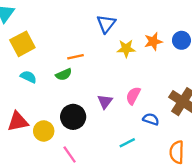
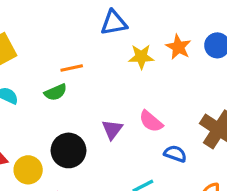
blue triangle: (106, 24) -> (114, 23), turned 42
orange star: (153, 41) -> (178, 47), turned -30
pink semicircle: (133, 96) -> (151, 121), turned -78

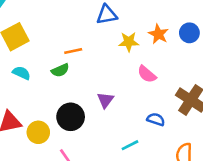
pink semicircle: (151, 121) -> (147, 74), moved

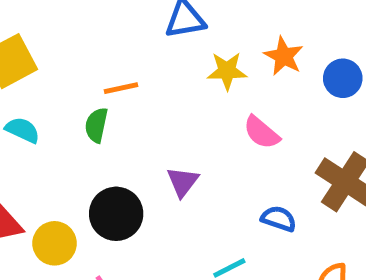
blue circle: (189, 33) -> (343, 78), moved
green semicircle: (60, 70) -> (96, 125), turned 126

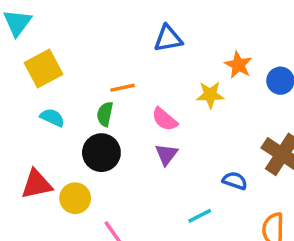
yellow star: (227, 71) -> (210, 95), moved
pink semicircle: (261, 132) -> (165, 119), moved
black circle: (116, 214) -> (101, 153), moved

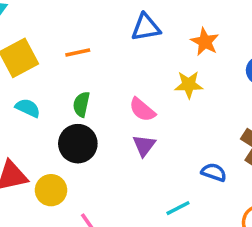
orange star: (238, 65) -> (205, 42), moved
orange line: (122, 88) -> (78, 52), moved

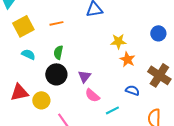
orange star: (205, 42) -> (127, 59), moved
pink semicircle: (142, 110) -> (92, 95), moved
purple triangle: (144, 145) -> (84, 76), moved

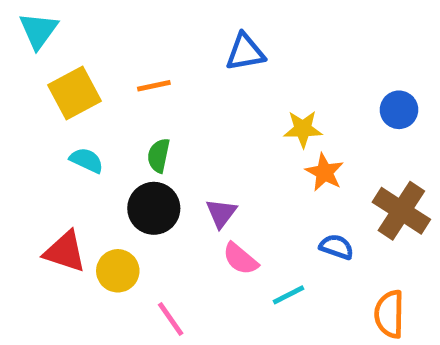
red triangle: (19, 92) -> (65, 252), turned 30

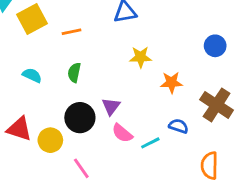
yellow square: (75, 93) -> (32, 19), moved
yellow star: (303, 129) -> (140, 57), moved
orange star: (324, 172) -> (171, 82), turned -30
black circle: (154, 208) -> (80, 118), moved
cyan line: (288, 295) -> (150, 143), moved

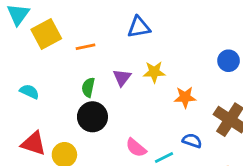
cyan semicircle: (32, 75) -> (29, 92), moved
purple triangle: (111, 106) -> (122, 78), moved
black circle: (80, 118) -> (92, 117), moved

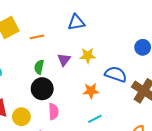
orange star: (185, 97) -> (91, 91), moved
blue semicircle: (192, 141) -> (116, 74), moved, size x1.5
pink semicircle: (136, 148) -> (54, 112), moved, turned -133

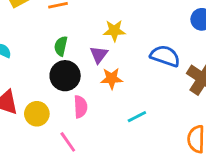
yellow star: (88, 56) -> (114, 31), moved
purple triangle: (64, 60) -> (99, 55), moved
orange star: (91, 91) -> (112, 79), moved

